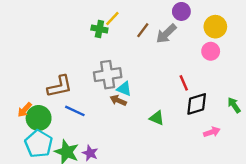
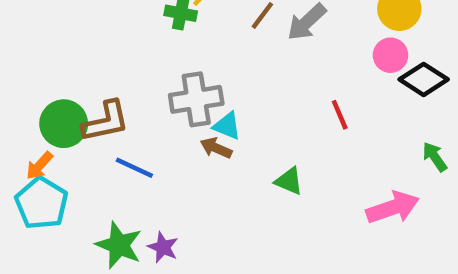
black diamond: (197, 104) -> (424, 79), moved, turned 50
green circle: (39, 118) -> (64, 124), moved
pink arrow: (212, 132) -> (393, 208), size x1.6
cyan pentagon: (39, 144) -> (42, 203), moved

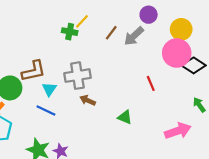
pink circle: (390, 55) -> (177, 53), size x1.6
brown L-shape: (106, 121) -> (34, 71), moved
cyan triangle: (227, 126) -> (49, 89), moved, turned 42

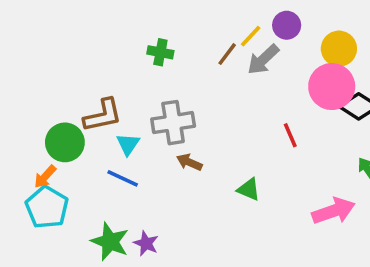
yellow line: (82, 21) -> (251, 36), moved

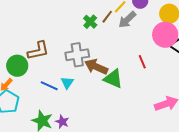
green cross: (160, 52) -> (90, 22), moved, turned 32
cyan triangle: (128, 144) -> (67, 83), moved
brown arrow: (189, 162) -> (96, 67), moved, size x1.6
green triangle: (249, 189) -> (113, 79), moved, size x1.5

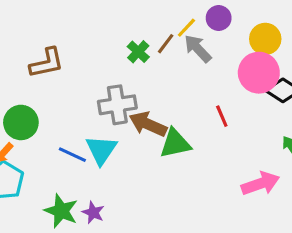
gray arrow: (127, 20) -> (198, 49), turned 90
brown L-shape: (38, 51) -> (47, 63), moved
green triangle: (113, 79) -> (175, 143), turned -35
cyan triangle: (67, 83) -> (101, 150), size x1.5

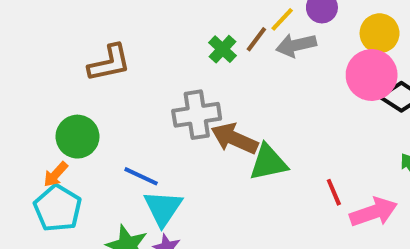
gray arrow: (198, 49) -> (296, 45), turned -60
red line: (222, 116) -> (334, 192), moved
cyan triangle: (101, 150) -> (163, 208), moved

